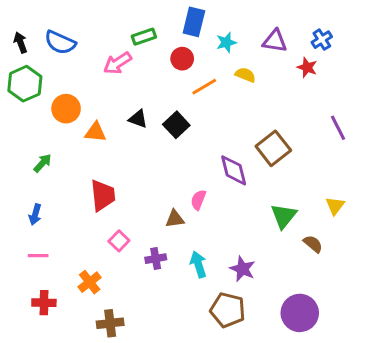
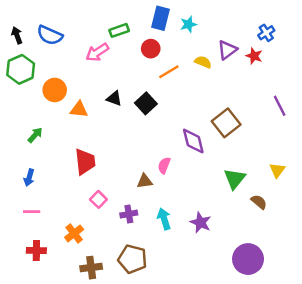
purple triangle: (275, 41) -> (227, 50), moved, turned -45
cyan star: (226, 42) -> (188, 24), moved
brown pentagon: (228, 310) -> (132, 259), moved

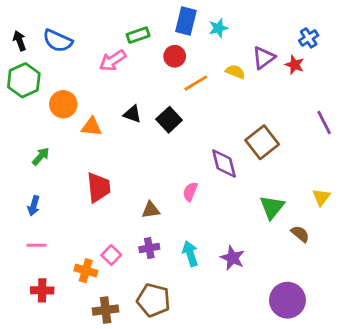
brown triangle: (145, 181) -> (151, 210), moved
pink square: (98, 199) -> (111, 255), moved
orange cross: (74, 233) -> (86, 271), turned -36

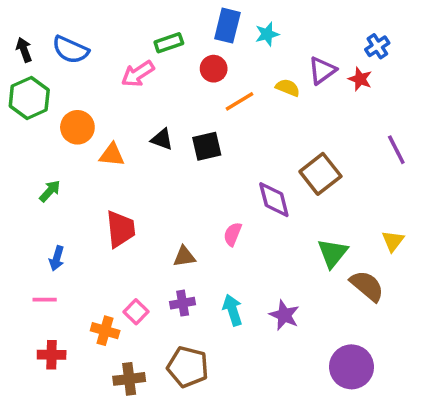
black square: (169, 120) -> (207, 146), turned 30
blue arrow: (34, 206) -> (57, 258), moved
brown semicircle: (300, 234) -> (367, 286), size x1.5

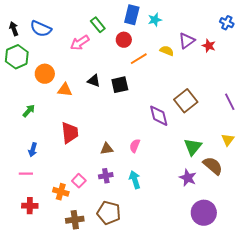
green rectangle: (169, 43) -> (98, 25), turned 70
blue cross: (377, 46) -> (227, 23), moved, turned -32
purple line: (396, 150) -> (230, 102), moved
pink semicircle: (233, 234) -> (135, 146), moved
purple star: (284, 315) -> (188, 178), moved

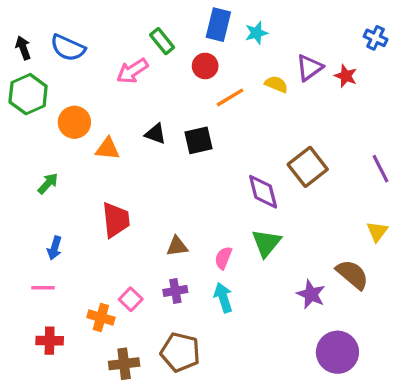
pink semicircle: (135, 146) -> (223, 258), moved
green triangle: (193, 147) -> (266, 243), moved

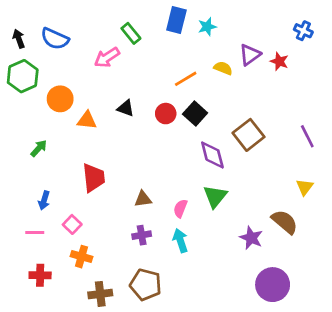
red circle: (205, 66) -> (166, 114), moved
black square: (199, 140) -> (195, 114), moved, turned -35
pink square: (131, 299) -> (72, 224), moved

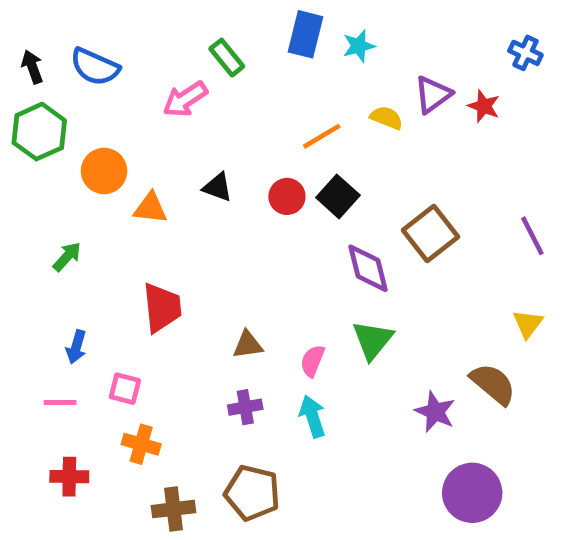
pink square: (72, 224) -> (125, 389), turned -30

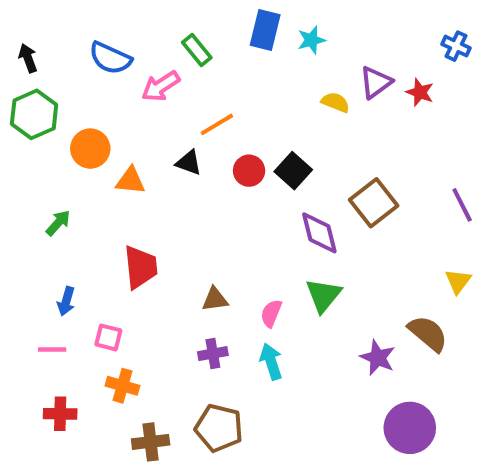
blue semicircle: (95, 67) -> (110, 58), moved
orange line: (322, 136) -> (217, 124), moved

